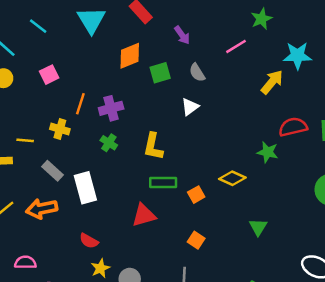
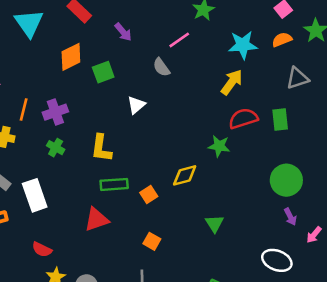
gray semicircle: (197, 72) -> (161, 67), moved
yellow arrow: (272, 82) -> (232, 82), moved
yellow diamond: (232, 178) -> (185, 175), turned -35

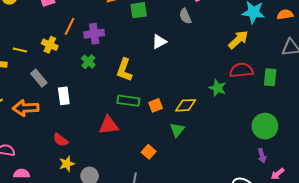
white rectangle: (35, 195) -> (64, 96), size x0.7
orange square: (149, 195) -> (156, 105), moved
green triangle: (215, 224) -> (177, 130), moved

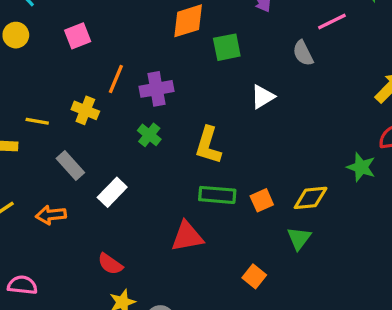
white rectangle: (64, 96) -> (112, 192), turned 54
orange arrow: (26, 108) -> (51, 215), size x0.7

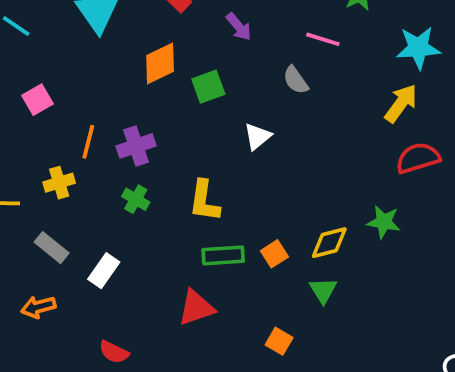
pink line: (332, 21) -> (323, 39), turned 52
yellow cross: (85, 110) -> (59, 183), turned -30
green star: (361, 167) -> (384, 222), moved

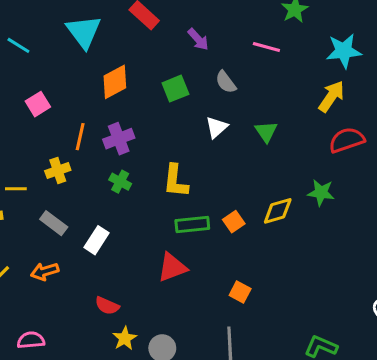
orange diamond: (160, 63) -> (115, 82), moved
gray semicircle: (296, 80) -> (226, 82), moved
green triangle: (323, 290) -> (266, 132), moved

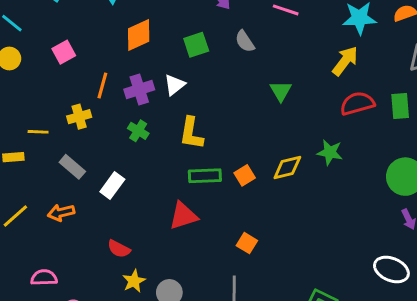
white triangle: (217, 127) -> (175, 85), moved

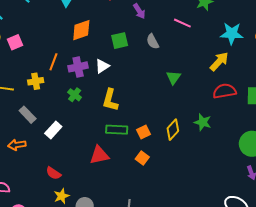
pink square: (64, 52) -> (15, 42), moved
yellow diamond: (287, 168) -> (173, 130), turned -40
orange square: (247, 243) -> (142, 158), moved

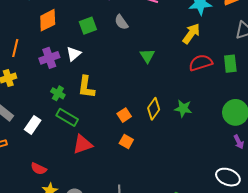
orange line: (53, 62) -> (15, 48), moved
green cross: (75, 95) -> (58, 93), moved
green star: (203, 122) -> (183, 108), moved
green rectangle: (117, 130) -> (67, 117), moved, turned 35

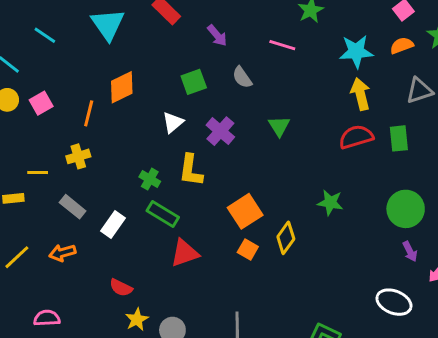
orange diamond: (48, 20) -> (122, 87), moved
yellow arrow: (191, 34) -> (361, 94), moved, turned -50
purple cross: (49, 58) -> (220, 131), moved, turned -30
yellow diamond: (154, 109) -> (286, 238), moved
orange square: (124, 115) -> (245, 211), size x1.6

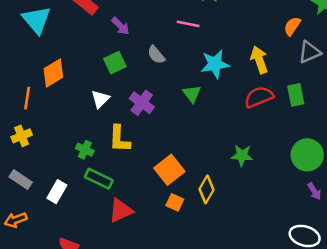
purple arrow: (217, 35) -> (120, 26), moved
orange semicircle: (402, 46) -> (292, 26), moved, turned -30
cyan star: (356, 51) -> (215, 64), moved

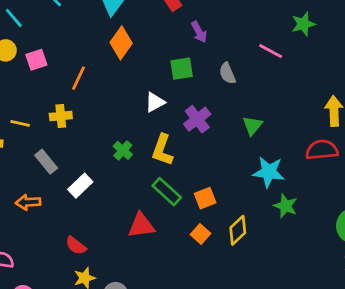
cyan star: (215, 64) -> (269, 172), moved
orange diamond: (53, 73) -> (121, 43), moved, turned -40
orange square: (169, 170) -> (205, 198), size x0.7
green rectangle: (99, 179) -> (167, 192), moved

